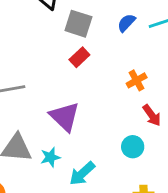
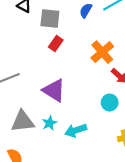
orange cross: (137, 80) -> (102, 52), size x1.5
cyan arrow: (82, 173) -> (76, 130), turned 35

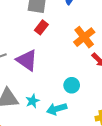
purple triangle: (54, 90) -> (27, 60), moved
cyan circle: (110, 103) -> (72, 85), moved

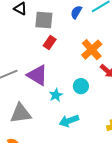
cyan circle: (72, 85) -> (81, 86), moved
cyan star: (32, 101) -> (56, 95), moved

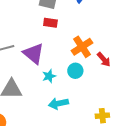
red rectangle: (50, 42) -> (50, 23), turned 56
orange cross: (92, 50) -> (82, 47), moved

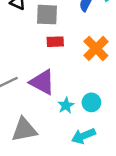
orange cross: (82, 47) -> (96, 48), moved
cyan circle: (75, 71) -> (91, 102), moved

